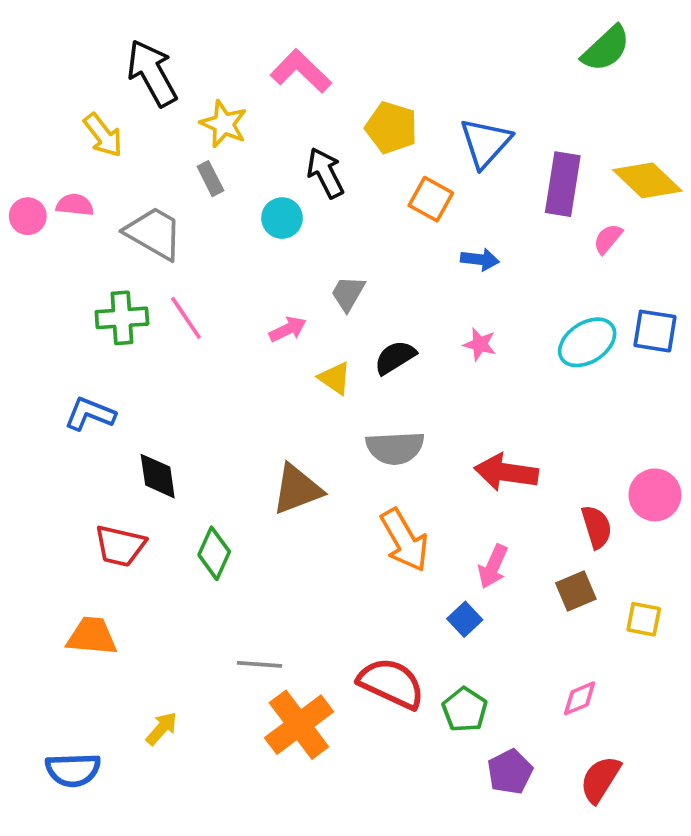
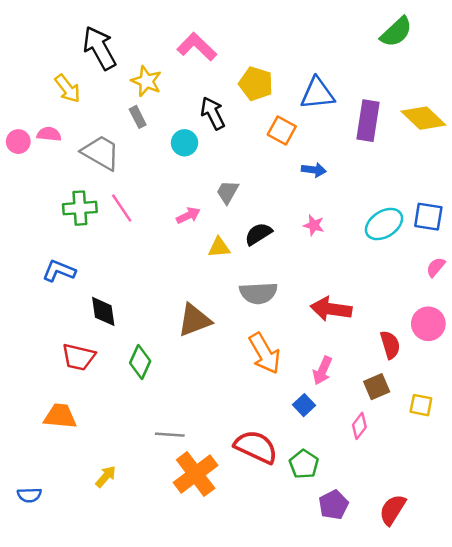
blue triangle: (485, 143) -> (317, 94), turned 42
pink semicircle: (608, 239) -> (436, 267), moved
yellow triangle: (335, 378) -> (219, 247), turned -40
pink diamond: (580, 698) -> (359, 426), moved, turned -30
blue semicircle: (73, 770) -> (29, 495), moved, size x0.7

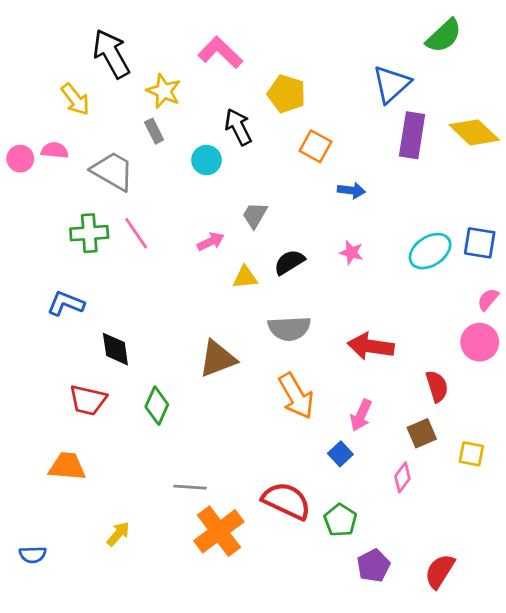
blue triangle: (317, 94) -> (391, 84), moved, turned -36
pink circle: (428, 324) -> (480, 342), moved

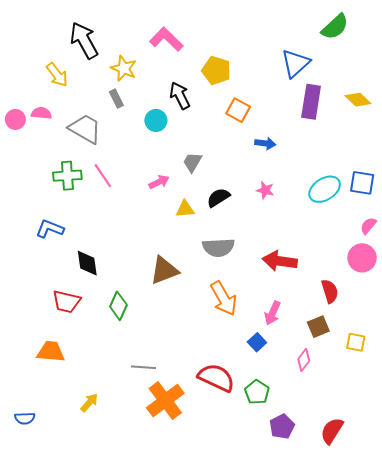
yellow diamond: (474, 132) -> (358, 100), size x0.7

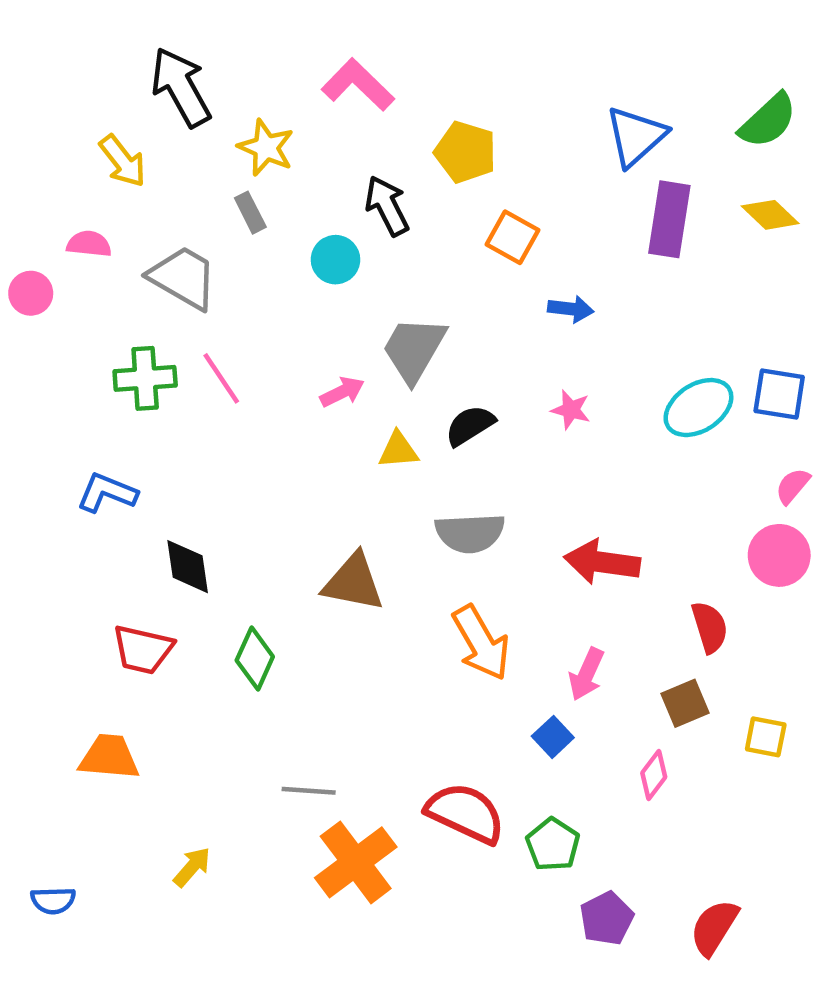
green semicircle: (335, 27) -> (768, 121), moved
pink circle: (15, 119) -> (31, 293), moved
gray trapezoid: (192, 162) -> (414, 349), size x1.6
brown triangle: (164, 270) -> (353, 582), turned 32

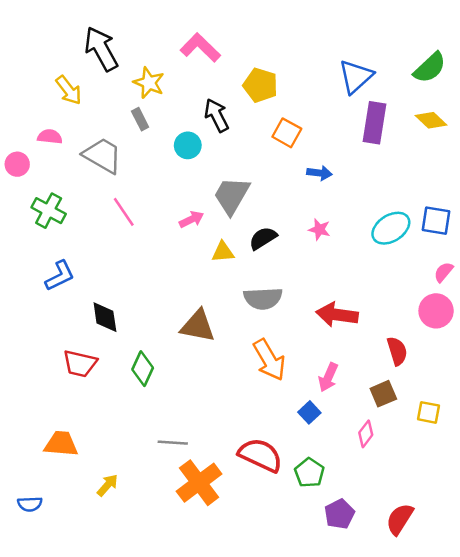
green cross: (145, 378) -> (49, 211), moved, turned 32
blue L-shape: (107, 493) -> (60, 276), turned 132
orange trapezoid: (109, 757) -> (61, 444), moved

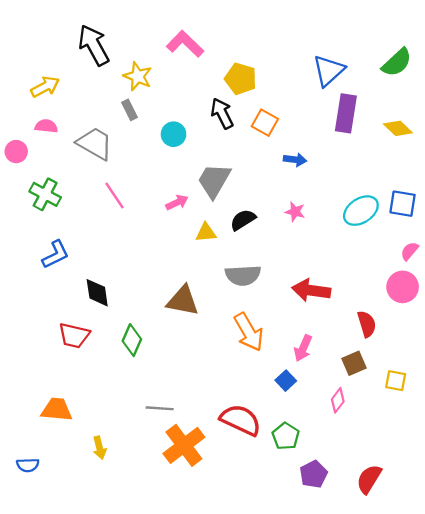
yellow arrow: (69, 90) -> (45, 87), moved, turned -80
black arrow: (217, 115) -> (222, 113), moved
yellow diamond: (431, 120) -> (398, 128), moved
yellow arrow: (107, 485) -> (99, 448), turned 125

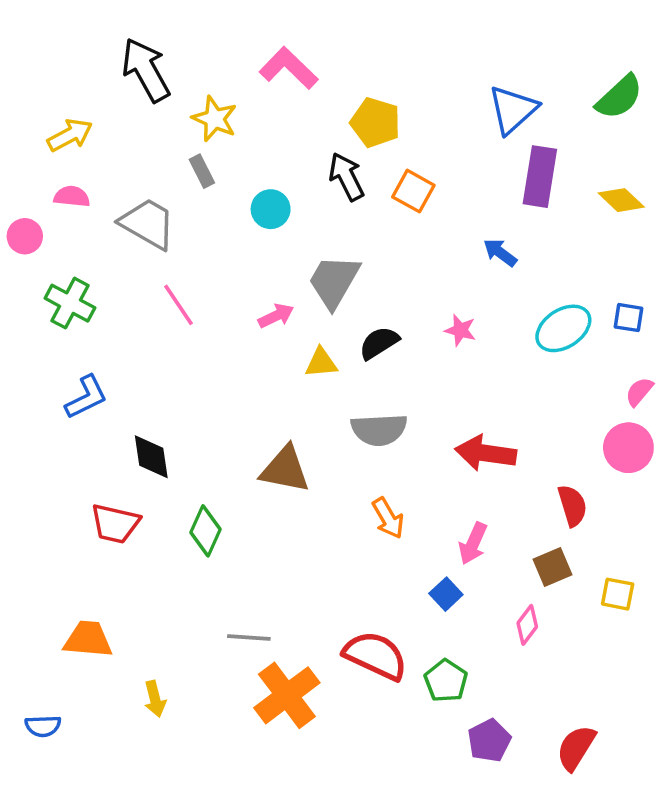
blue arrow: (295, 160) -> (500, 253), moved, turned -150
blue square: (403, 204) -> (628, 318), size x0.7
orange arrow: (249, 332) -> (388, 518), size x0.7

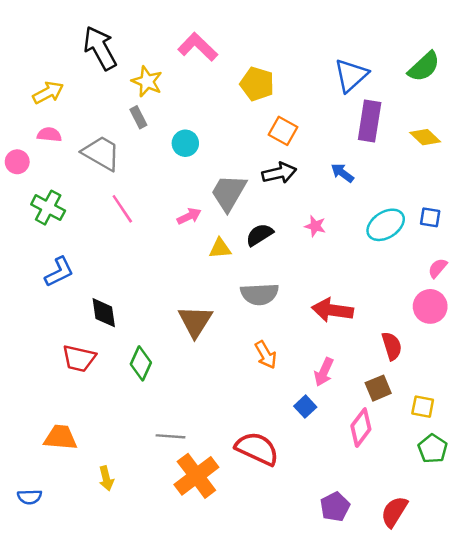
black arrow: (347, 177) -> (279, 173), moved, turned 104
brown triangle: (285, 469) -> (195, 321), turned 51
pink diamond: (527, 625) -> (361, 428), size x1.4
green pentagon: (446, 681) -> (433, 449), moved

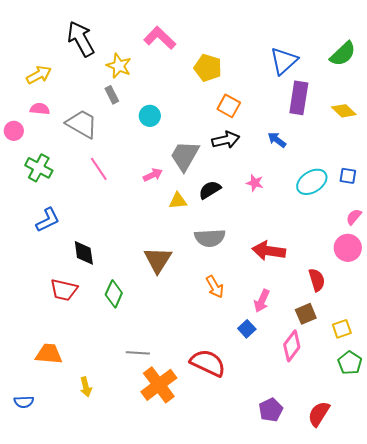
yellow square: (423, 407) -> (342, 329), turned -30

